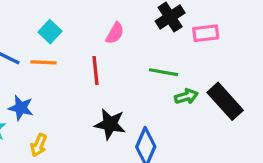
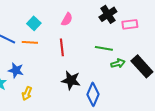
pink semicircle: (115, 33) -> (67, 19), moved

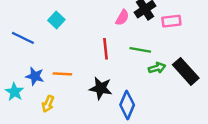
pink semicircle: (67, 19) -> (122, 18), moved
orange line: (30, 42) -> (62, 74), moved
red line: (62, 47) -> (105, 49), moved

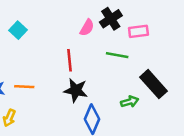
green line: (140, 50) -> (117, 55), moved
green arrow: (157, 68) -> (130, 102), moved
black star: (101, 88) -> (76, 90), moved

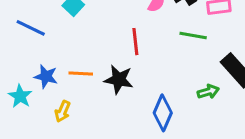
black star: (76, 90) -> (119, 80), moved

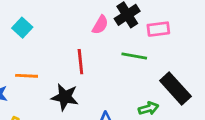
orange line: (81, 73) -> (27, 76), moved

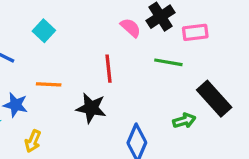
pink semicircle: (100, 25) -> (131, 28), turned -78

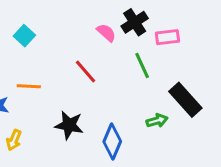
green line: (168, 62) -> (142, 65), turned 55
red line: (109, 69) -> (85, 71), turned -35
black star: (91, 108) -> (69, 125), moved

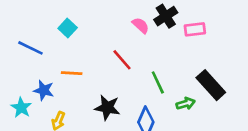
green line: (142, 65) -> (158, 82), moved

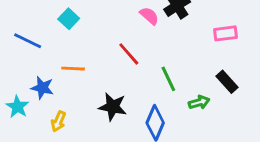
pink rectangle: (195, 29) -> (226, 33), moved
black rectangle: (211, 85) -> (227, 82), size x0.7

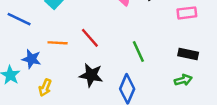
red line: (129, 54) -> (90, 38), moved
black rectangle: (227, 82) -> (188, 54), turned -36
green arrow: (199, 102) -> (183, 80), moved

